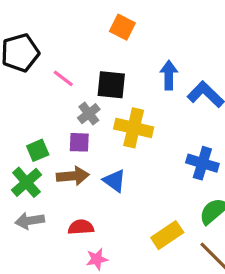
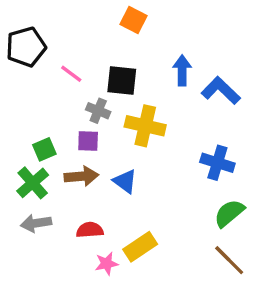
gray cross: (89, 114) -> (98, 111), turned -30
yellow rectangle: (167, 235) -> (140, 247), moved

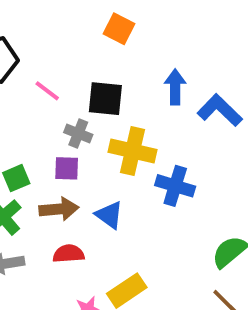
blue cross: (217, 163) -> (175, 186), moved
red semicircle: (90, 230) -> (69, 254), moved

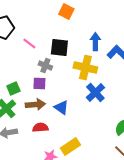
yellow cross: (133, 151) -> (85, 68), moved
blue cross: (175, 186) -> (95, 92), turned 30

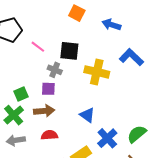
blue arrow: (95, 42) -> (111, 25), moved, turned -72
blue cross: (95, 92) -> (107, 138), moved
blue triangle: (61, 108) -> (87, 115), moved

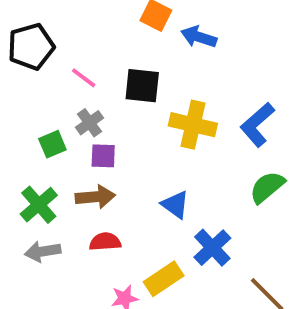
blue arrow: (111, 25) -> (199, 37), moved
blue L-shape: (131, 57) -> (257, 125), moved, turned -85
gray cross: (55, 70) -> (89, 123), moved, turned 32
green square: (21, 94) -> (52, 144), moved
green semicircle: (137, 134) -> (267, 187), moved

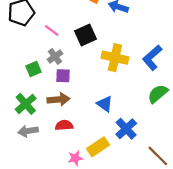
black square: (142, 86) -> (86, 35), turned -30

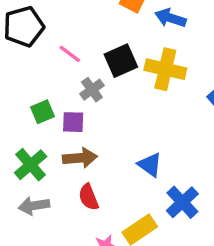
gray cross: (55, 56) -> (92, 90), moved
yellow cross: (115, 58) -> (165, 69), moved
purple square: (63, 76) -> (73, 122), moved
red semicircle: (64, 125) -> (89, 197), turned -108

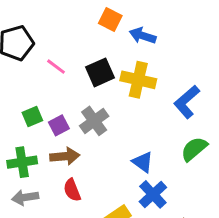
gray cross: (92, 90) -> (94, 121), moved, size x1.4
purple square: (73, 122) -> (59, 125), turned -30
green cross: (31, 165) -> (22, 162), turned 32
blue triangle: (150, 165) -> (143, 162), moved

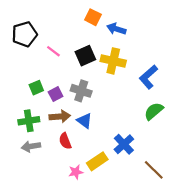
gray cross: (94, 121) -> (81, 91), turned -36
blue triangle: (143, 162) -> (84, 121), moved

